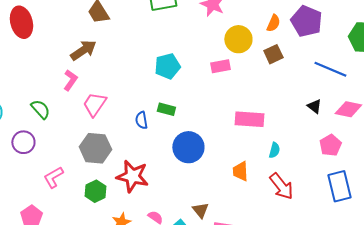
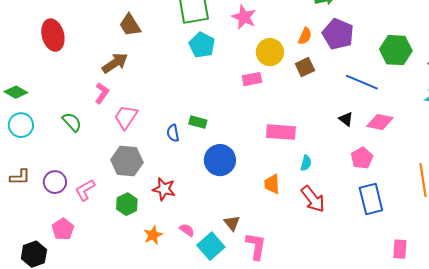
cyan pentagon: (167, 66) -> (202, 45), moved, turned -30
purple circle: (23, 142) -> (55, 182), moved
red star: (132, 176) -> (164, 189), size x0.7

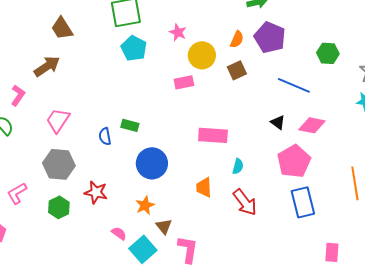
pink star: (244, 17) -> (178, 32), moved, size x0.7
green hexagon: (396, 50) -> (328, 53), size x0.7
pink L-shape: (102, 93) -> (18, 95), moved
pink pentagon: (362, 158) -> (294, 161), size x1.5
orange star: (153, 235) -> (145, 205), moved

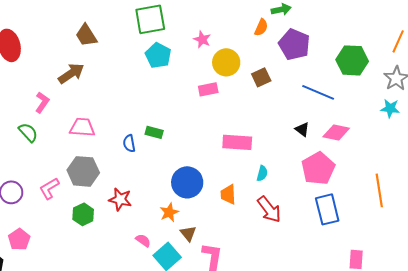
orange semicircle: (237, 39) -> (261, 27), moved
green hexagon: (328, 53) -> (352, 60), size x1.4
pink trapezoid: (58, 120) -> (82, 127), turned 60
blue circle: (152, 163) -> (187, 182), moved
pink L-shape: (17, 193) -> (49, 188), moved

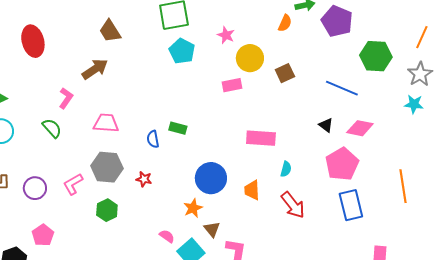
purple pentagon: (294, 44) -> (337, 21), moved
red star: (120, 199) -> (144, 179), moved, size x0.7

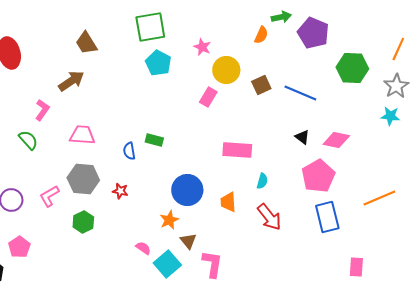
pink rectangle: (232, 85) -> (208, 97), turned -48
blue line: (342, 88) -> (300, 93), moved
orange line: (403, 186) -> (379, 198), turned 76

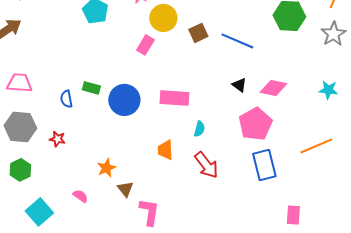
cyan star: (390, 116) -> (328, 90), moved
blue circle: (187, 190) -> (124, 100), moved
cyan square: (167, 264) -> (39, 212), moved

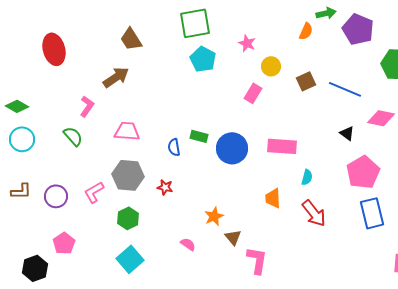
yellow circle: (163, 18) -> (271, 66), size x0.7
pink diamond: (273, 88) -> (381, 118), moved
cyan square: (39, 212) -> (130, 259), moved

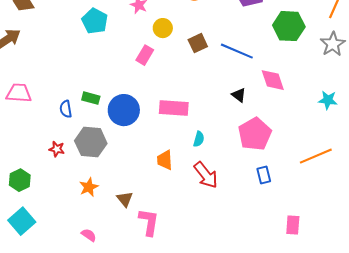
pink diamond: (381, 118) -> (273, 80), turned 60
gray hexagon: (128, 175) -> (91, 142), moved
blue rectangle: (372, 213) -> (264, 175), size x0.6
orange star: (214, 216) -> (89, 187), moved
pink semicircle: (188, 244) -> (89, 235), moved

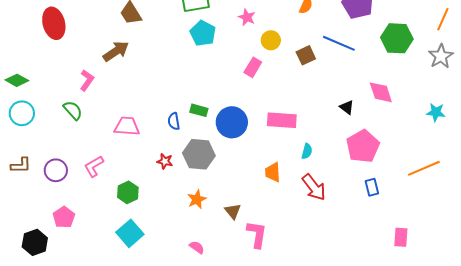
blue line: (237, 51) -> (339, 43), moved
pink trapezoid: (19, 93) -> (127, 126), moved

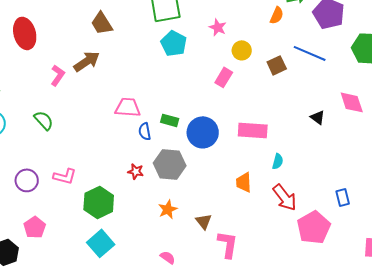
pink L-shape: (87, 80) -> (58, 75), moved
pink trapezoid: (127, 126) -> (128, 107), moved
pink pentagon: (363, 146) -> (314, 227), moved
pink L-shape: (94, 166) -> (65, 176), turned -135
green hexagon: (128, 192) -> (99, 202), size x1.4

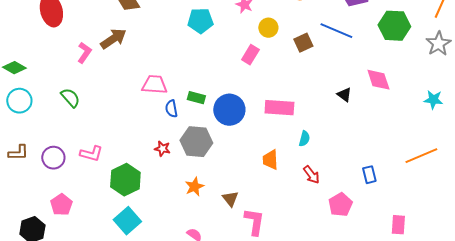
cyan pentagon: (174, 43) -> (200, 21), turned -30
red arrow: (285, 197) -> (311, 175), size x0.7
pink pentagon: (314, 227) -> (340, 205), size x0.7

